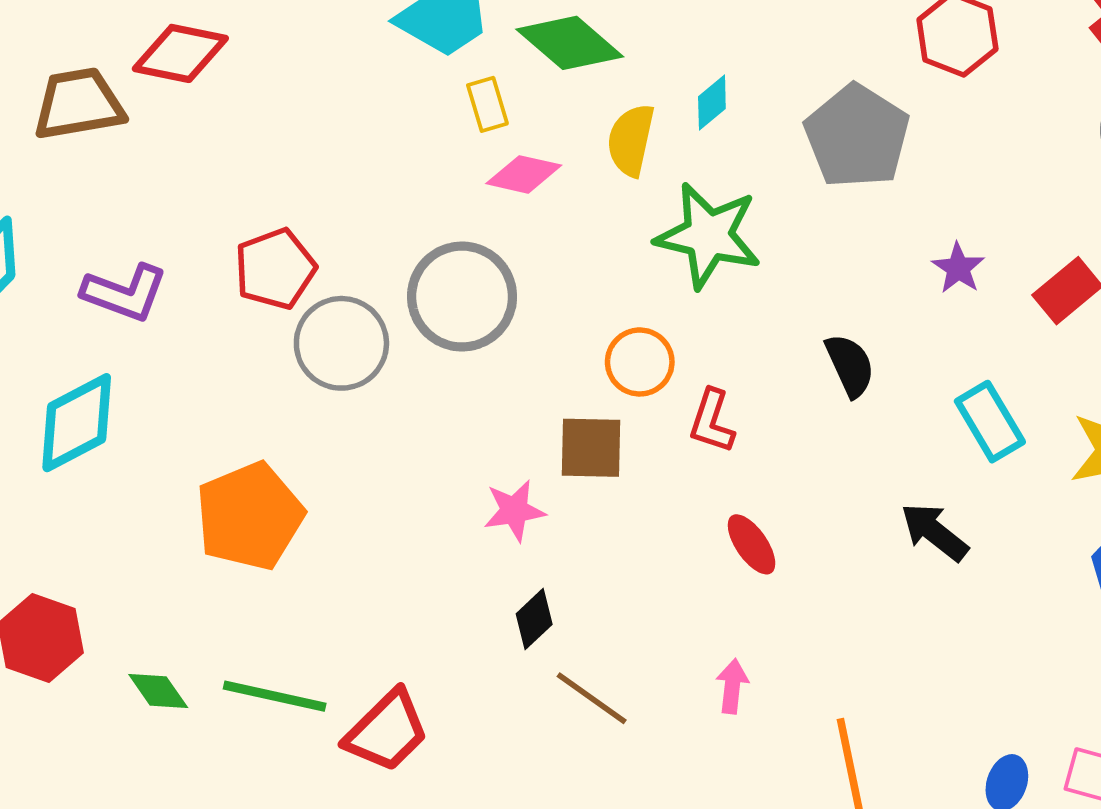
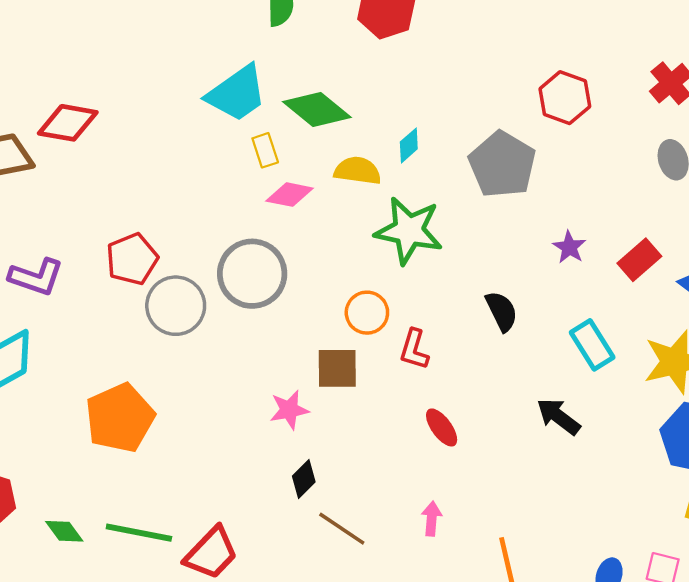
yellow semicircle: (631, 140) -> (358, 171), turned 87

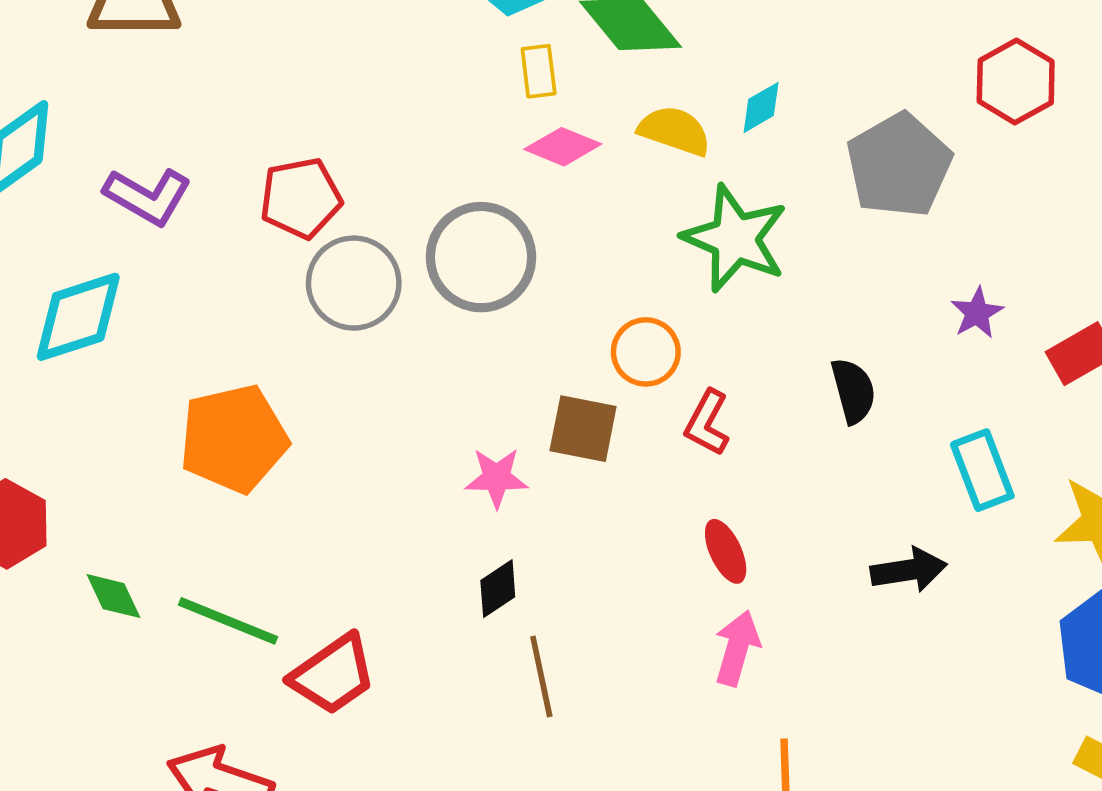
black arrow: (558, 416) -> (909, 570), turned 123
pink arrow: (432, 519) -> (737, 648), moved, size x1.4
brown line: (342, 529) -> (541, 677), turned 33

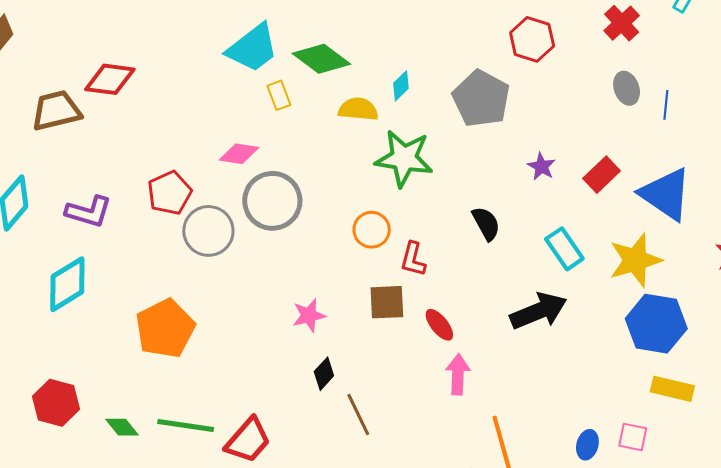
pink diamond: (563, 147) -> (239, 154), moved
brown square: (583, 429) -> (387, 302), moved
black arrow: (909, 570) -> (538, 311), size x1.4

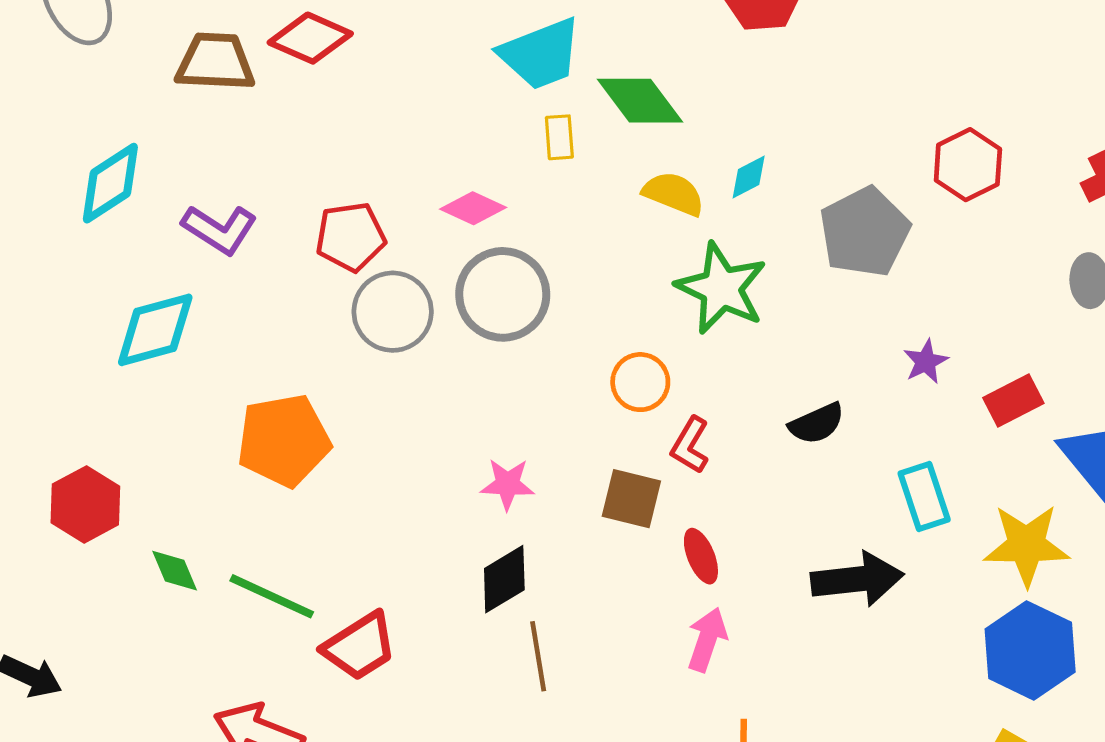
black semicircle: (486, 224) -> (817, 423), turned 78
black diamond: (324, 374) -> (504, 579), size x1.4

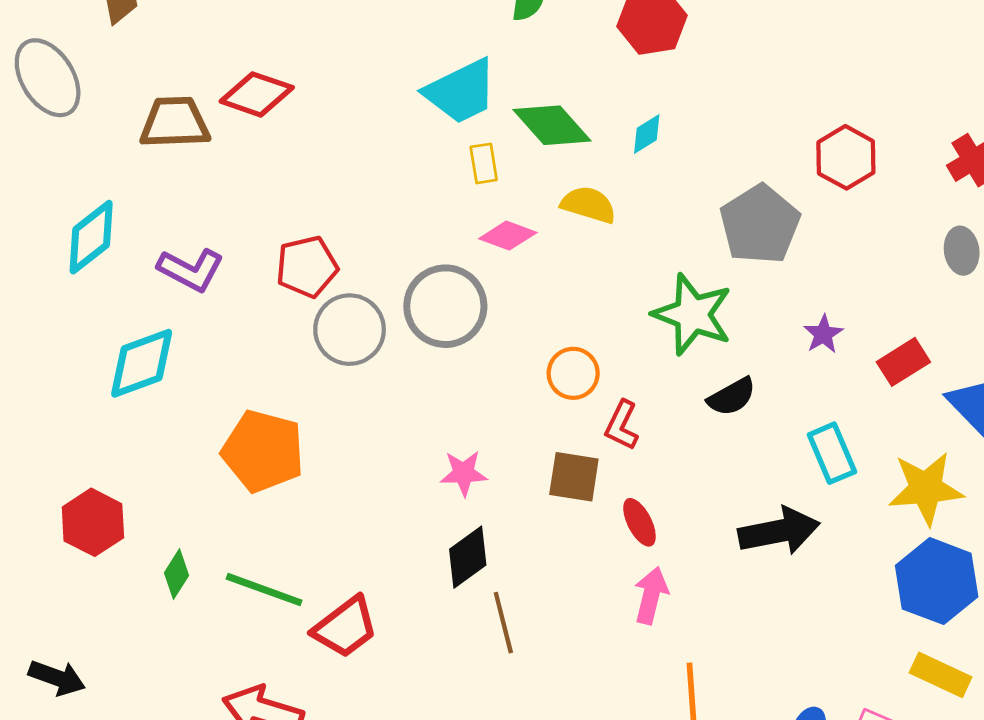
cyan diamond: (749, 177) -> (647, 134), moved
pink diamond: (473, 208) -> (508, 236), moved
green star: (721, 288) -> (693, 314), moved
orange pentagon: (284, 440) -> (263, 451), turned 30
green diamond: (175, 571) -> (176, 574), turned 60

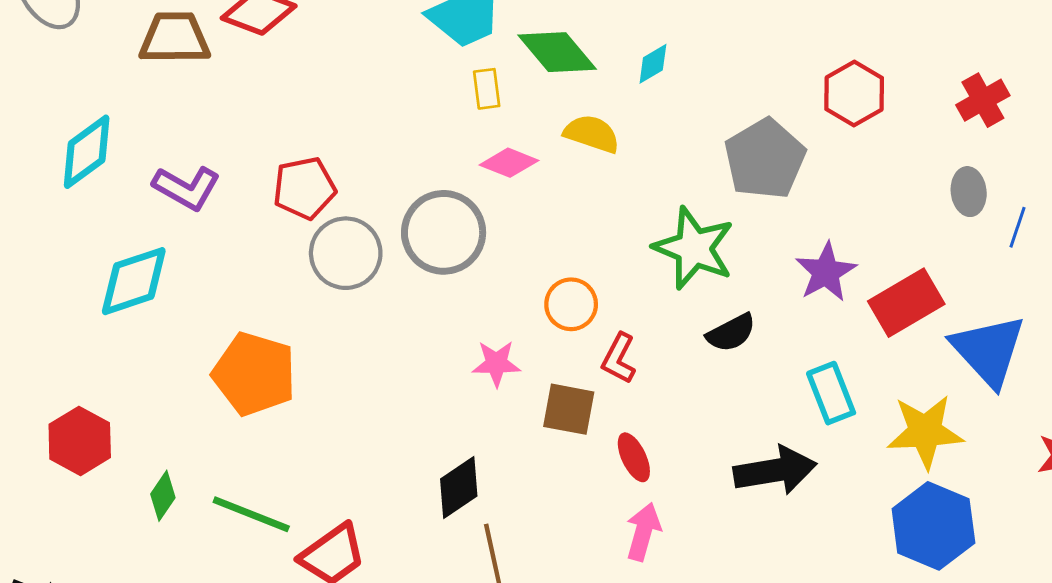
purple star: (823, 334) -> (826, 272), size x1.5
red rectangle: (903, 362) -> (906, 303), size x1.4
pink star: (464, 473) -> (496, 363), moved

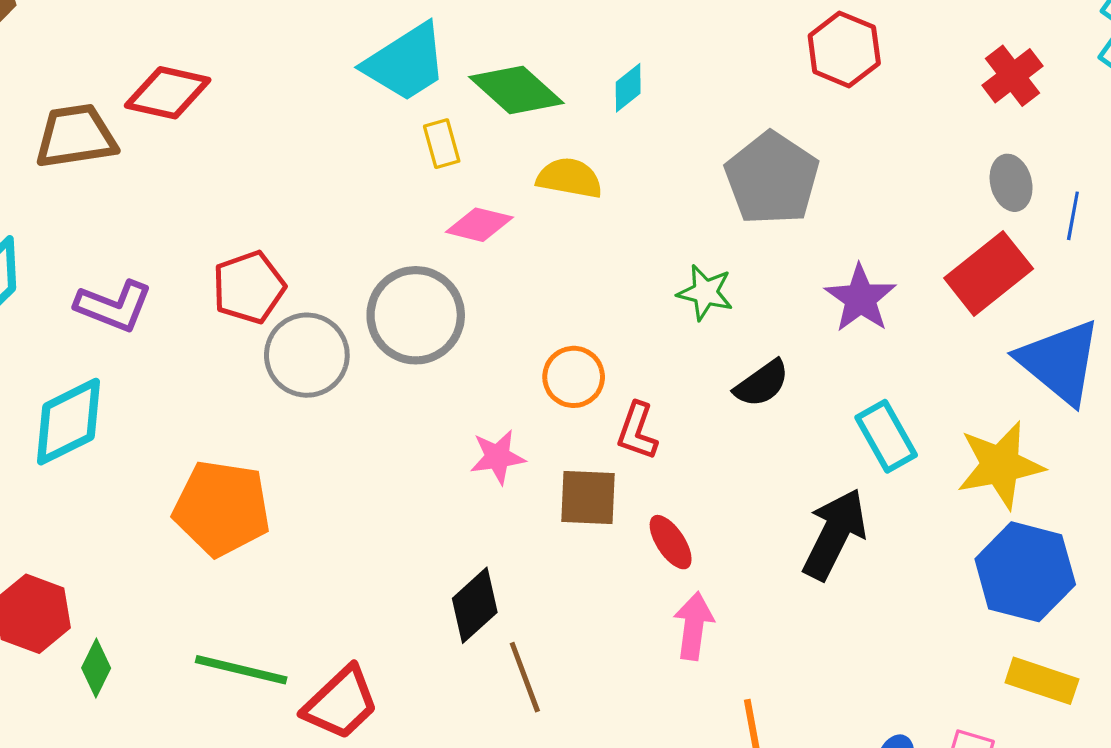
red hexagon: (854, 93) -> (844, 49), moved
green star: (694, 248) -> (705, 292), size x0.6
red rectangle: (906, 303) -> (989, 273), moved
black arrow: (775, 470) -> (835, 534), turned -46
green diamond: (163, 496) -> (96, 668), moved

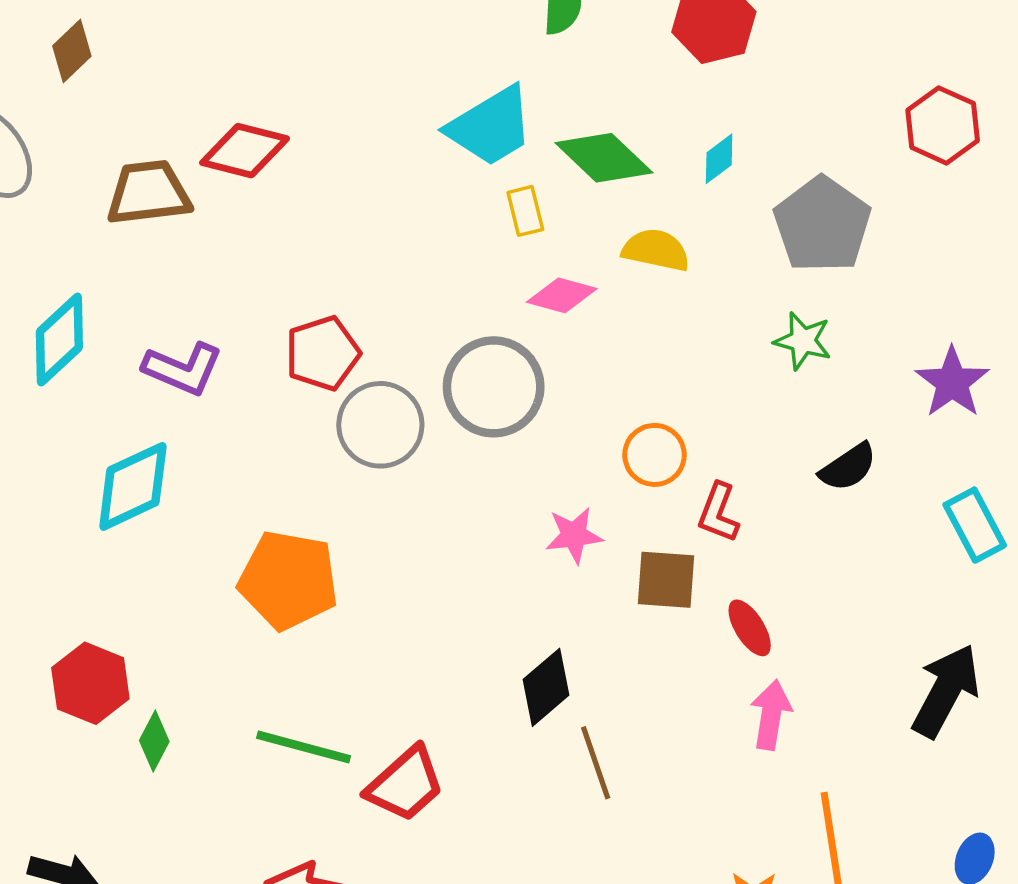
gray pentagon: (772, 179) -> (822, 225), moved
green star: (705, 292) -> (803, 341), moved
black arrow: (835, 534) -> (946, 691), moved

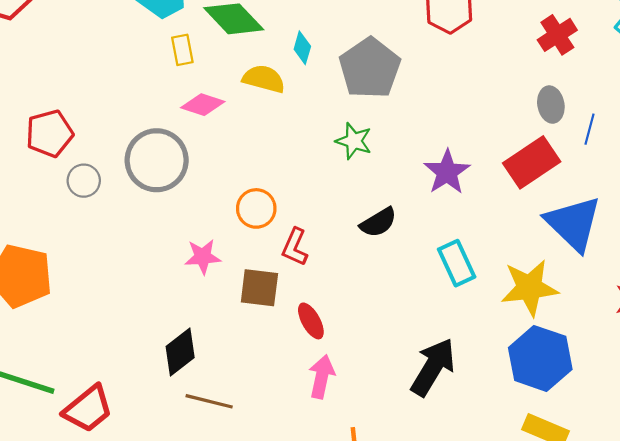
cyan diamond: (719, 159) -> (302, 48), moved, turned -40
gray circle: (380, 425) -> (84, 181), size x0.6
brown line: (596, 763) -> (209, 401), turned -60

